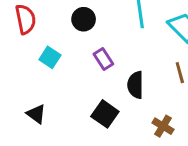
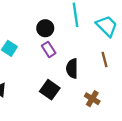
black circle: (84, 19) -> (45, 28), moved

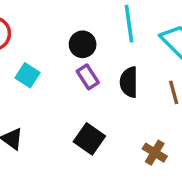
black semicircle: (72, 68) -> (129, 82), moved

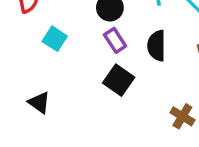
black square: (89, 139) -> (119, 80), moved

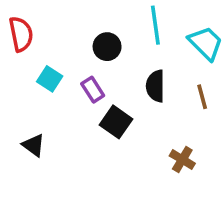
purple rectangle: (115, 40) -> (93, 90), moved

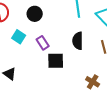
black circle: (107, 47) -> (35, 14), moved
black square: (116, 122) -> (56, 61), turned -36

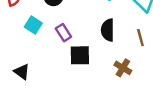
brown cross: (93, 82) -> (123, 68), moved

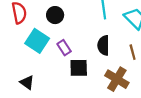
cyan square: (33, 25) -> (37, 41), size x1.5
brown cross: (123, 68) -> (117, 79), size x1.5

